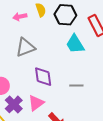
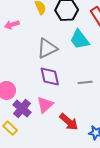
pink arrow: (20, 17) -> (12, 25), moved
gray triangle: (25, 47) -> (47, 48), moved

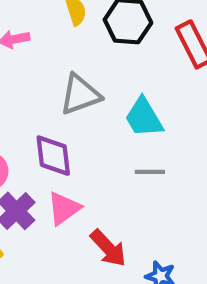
cyan trapezoid: (80, 39) -> (144, 118), moved
purple diamond: (50, 77) -> (53, 156), moved

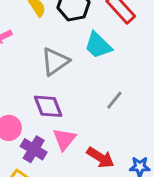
cyan trapezoid: (144, 118) -> (98, 45), moved
gray line: (150, 172) -> (114, 100), turned -36

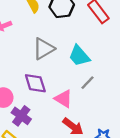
cyan trapezoid: (98, 45) -> (79, 56), moved
pink triangle: (64, 139) -> (63, 99), moved, turned -42

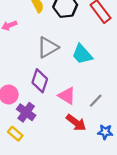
purple diamond: (35, 83) -> (40, 81), turned 35
gray line: (88, 83) -> (96, 101), moved

